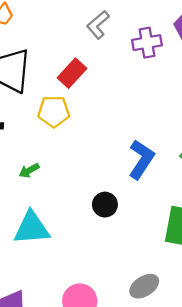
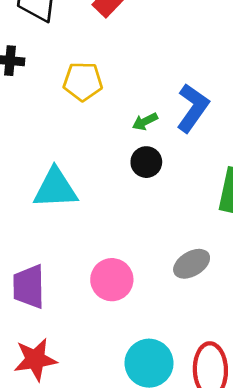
yellow pentagon: (54, 111) -> (83, 81), moved
green arrow: (29, 170) -> (145, 121), moved

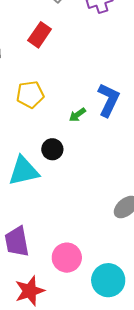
black circle: (146, 162) -> (52, 149), moved
pink circle: (112, 280) -> (67, 258), moved

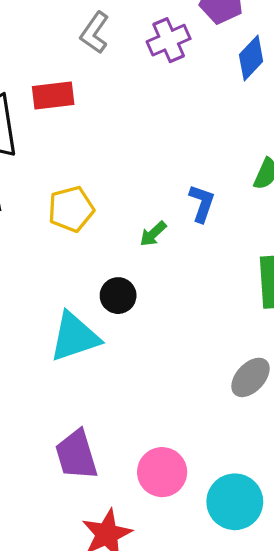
red rectangle: (40, 35) -> (53, 96), moved, turned 55
blue L-shape: (109, 100) -> (202, 203), size x0.7

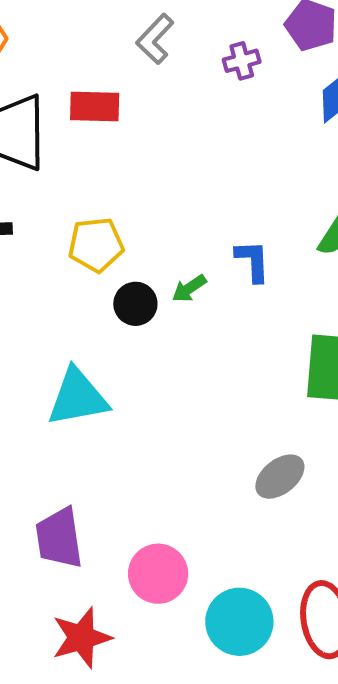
purple cross: (169, 40) -> (242, 61), size x0.7
blue L-shape: (202, 203) -> (253, 261), turned -30
black circle: (118, 296) -> (135, 304), moved

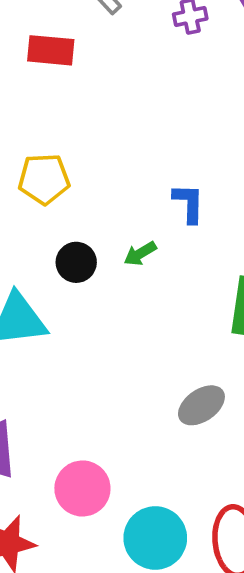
green arrow: (189, 288) -> (140, 254), moved
black circle: (135, 304) -> (76, 262), moved

